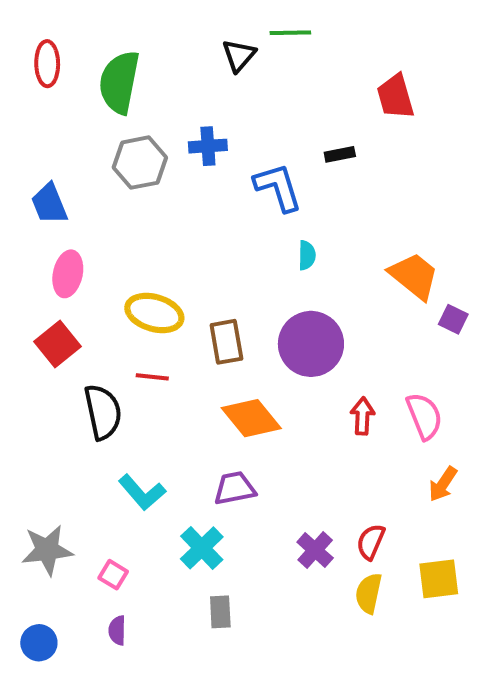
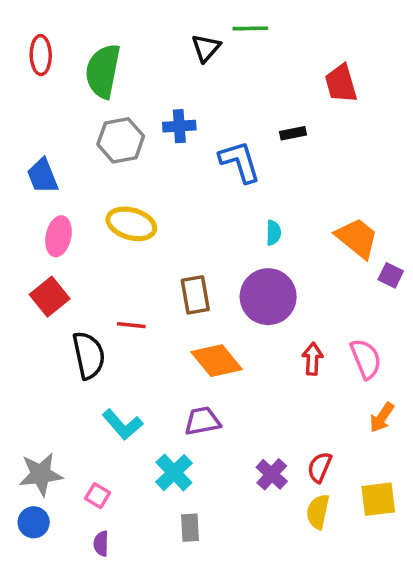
cyan semicircle: (307, 255) -> (273, 233), moved
yellow ellipse: (154, 313) -> (131, 224), moved
blue circle: (39, 643) -> (34, 522), moved

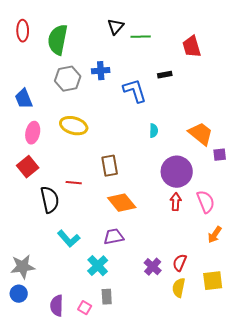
green line: (250, 28) -> (141, 37), moved
purple square: (391, 275) -> (220, 155), turned -32
purple circle: (268, 297) -> (177, 172), moved
pink square: (98, 496) -> (85, 308), moved
purple semicircle: (101, 544) -> (57, 306), size x1.5

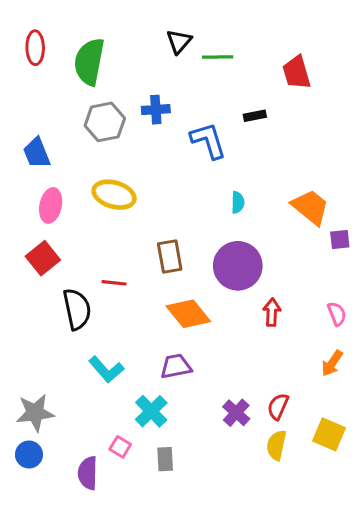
purple circle: (177, 172) -> (238, 266), moved
pink semicircle: (206, 202) -> (337, 314), moved, size x0.7
yellow square: (213, 281) -> (329, 434), turned 30
pink square: (85, 308) -> (120, 447), moved

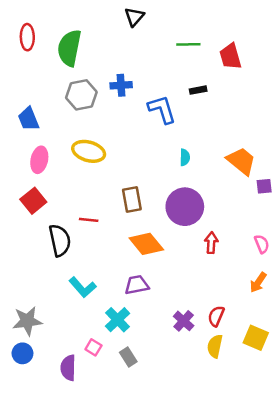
black triangle: (179, 42) -> (134, 17), moved
green line: (218, 57) -> (188, 44), moved
gray rectangle: (165, 459) -> (128, 357), turned -30

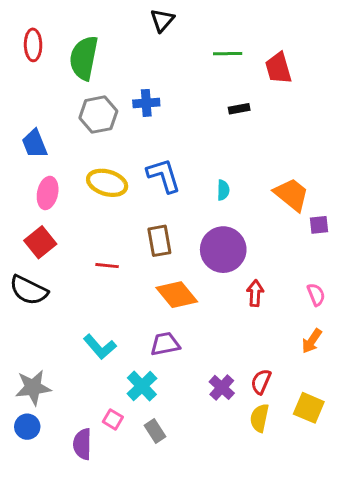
blue L-shape: (162, 109) -> (164, 176), moved
black semicircle: (60, 240) -> (29, 290), moved, turned 128

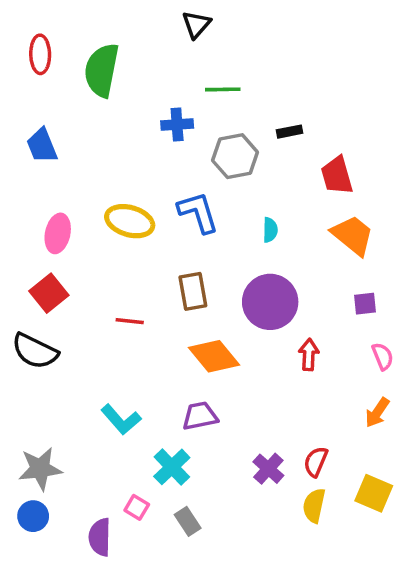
green line: (228, 54) -> (223, 89), moved
red trapezoid: (278, 68) -> (337, 175), moved
gray hexagon: (98, 115) -> (235, 156), moved
blue trapezoid: (34, 144) -> (42, 146), moved
purple square: (319, 225) -> (365, 304), moved

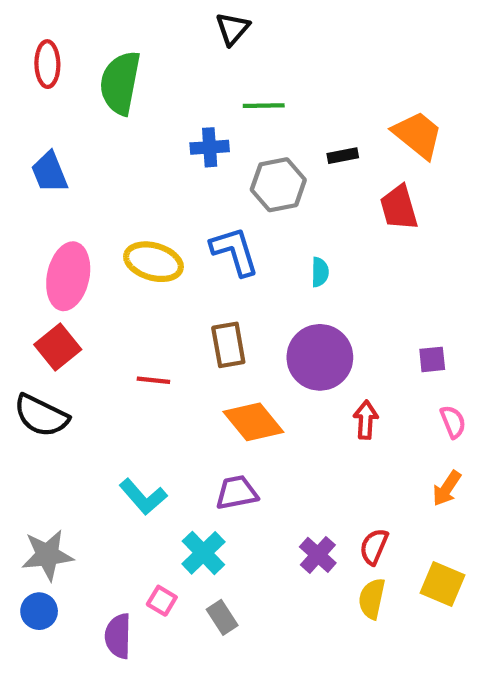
pink ellipse: (58, 233) -> (68, 276), size x1.4
orange trapezoid: (353, 235) -> (418, 135), moved

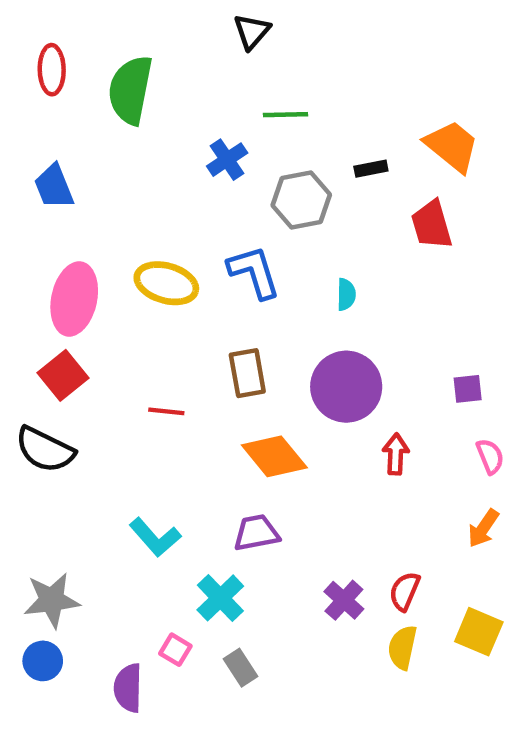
blue cross: (210, 147) -> (227, 160), turned -30

